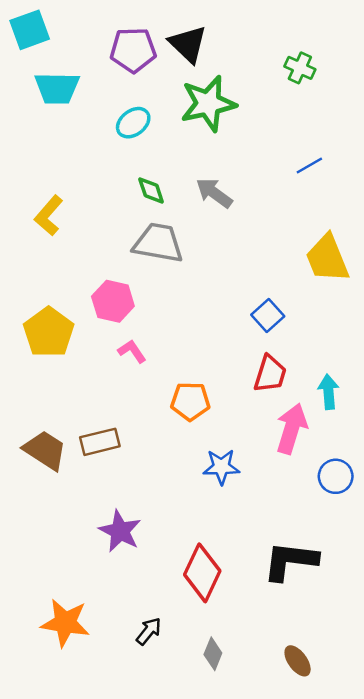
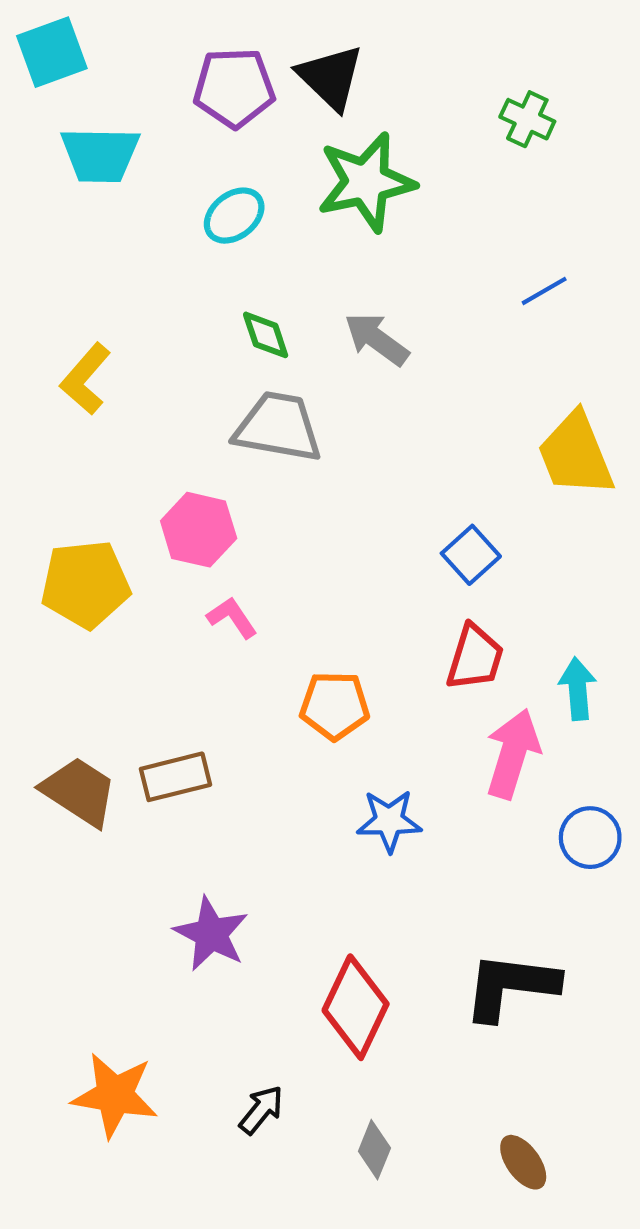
yellow pentagon: (49, 332) -> (85, 584), turned 30

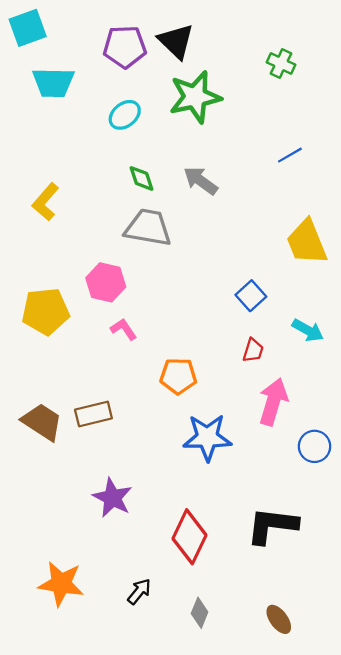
red trapezoid: (475, 657) -> (253, 350), size x0.7
cyan arrow: (578, 689) -> (308, 330), moved, turned 124
blue star: (389, 821) -> (207, 437), size x1.4

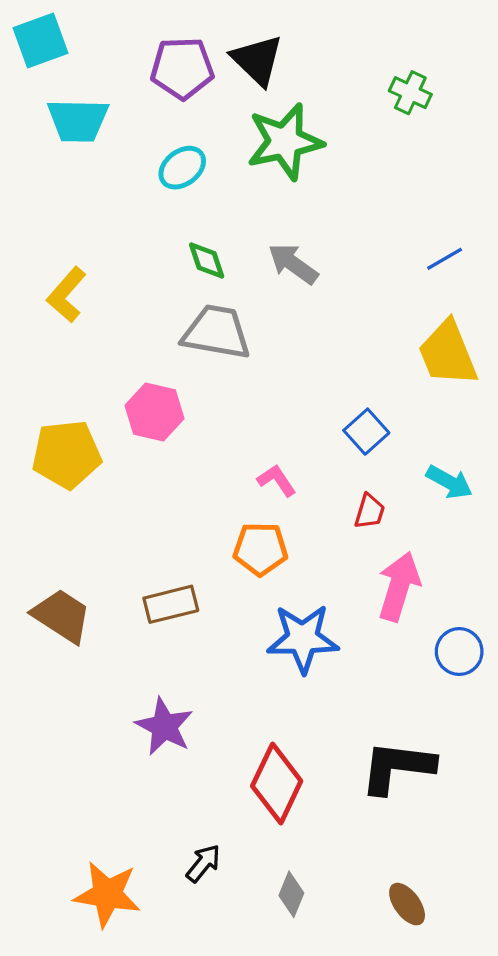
blue line: (290, 155) -> (445, 259), moved
pink L-shape: (124, 329) -> (277, 480), moved
brown rectangle: (93, 414) -> (171, 604), moved
orange star: (61, 584) -> (107, 894), moved

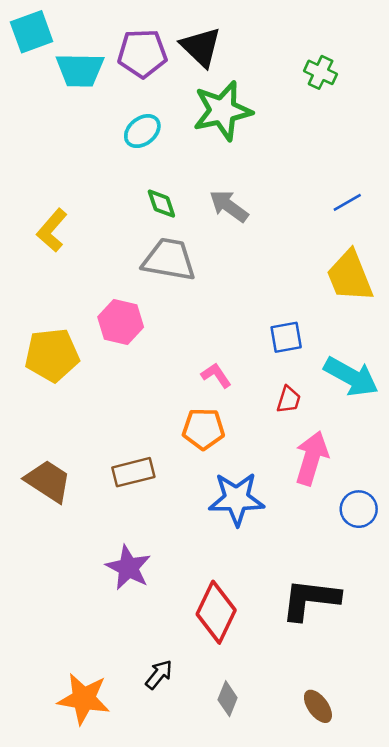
cyan trapezoid: (78, 120) -> (80, 70), moved
blue square: (366, 432) -> (286, 337), turned 32
cyan arrow: (449, 482) -> (351, 377), size x1.5

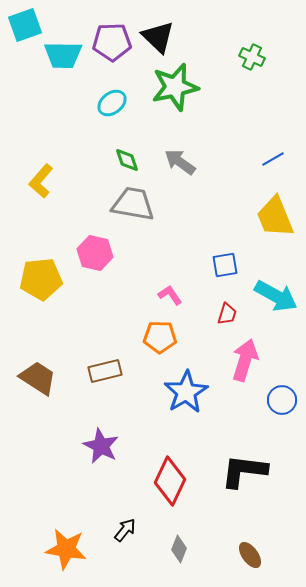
blue star: (237, 499) -> (186, 392), turned -30

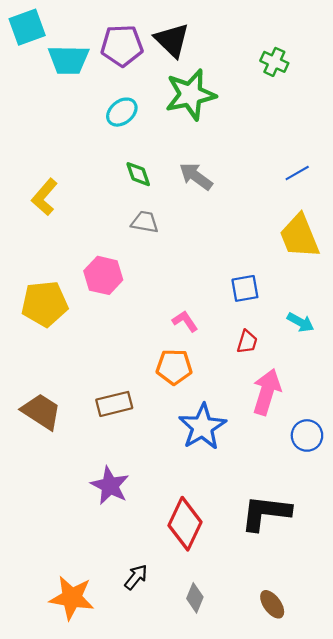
gray trapezoid: (133, 204) -> (145, 222), size x0.6
cyan arrow: (276, 296) -> (300, 322), size x0.6

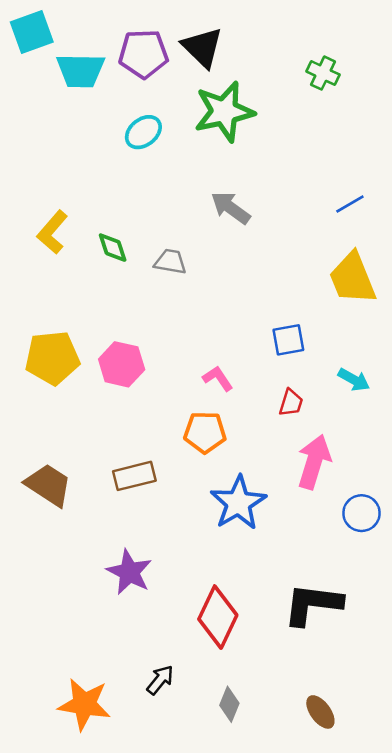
green diamond: (138, 174) -> (113, 248), moved
pink hexagon: (103, 275) -> (122, 364), moved

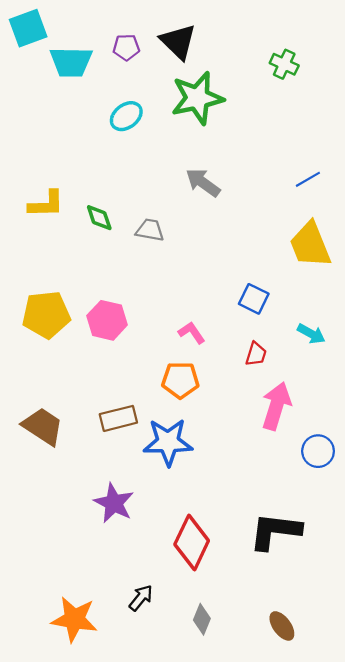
purple pentagon: (143, 54) -> (126, 47), size x0.6
yellow L-shape: (52, 232) -> (46, 204), turned -132
blue square: (288, 340) -> (254, 299), turned 36
blue star: (238, 503) -> (168, 442), moved, turned 30

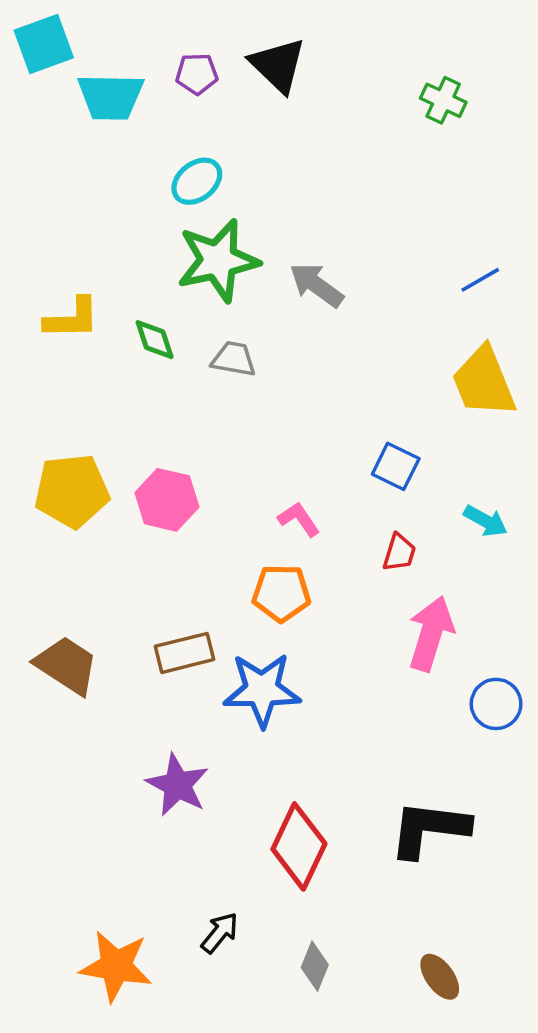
green star: (197, 98) -> (218, 260), moved

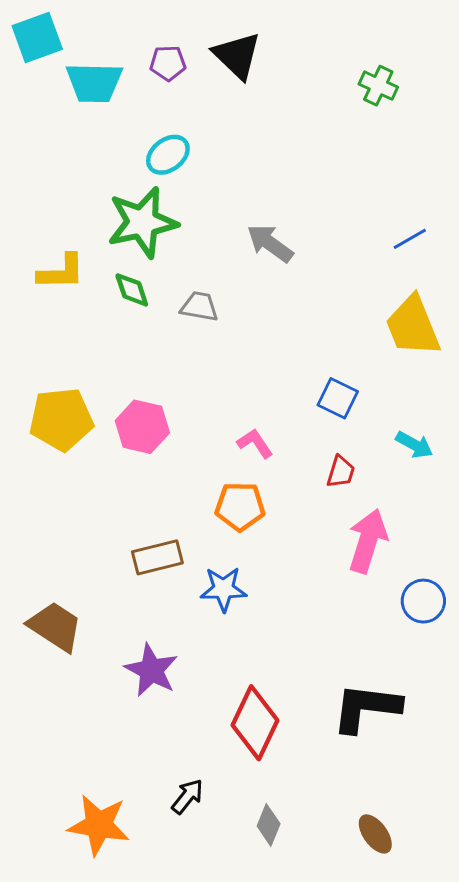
green star: (218, 260) -> (142, 222), moved
brown trapezoid: (67, 665) -> (55, 627), moved
blue star: (262, 690) -> (223, 589), size x0.7

